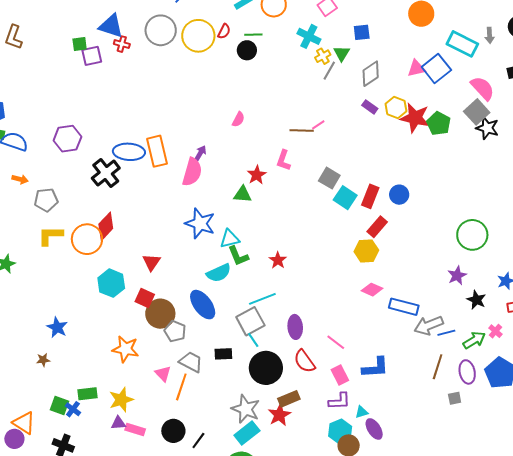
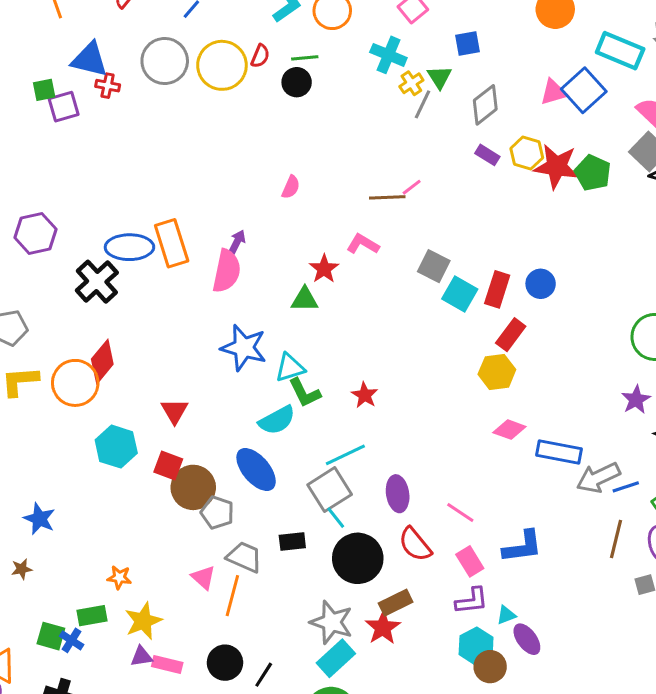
pink L-shape: (283, 160) -> (363, 244), turned 105
orange star: (125, 349) -> (119, 578), moved, size x0.6

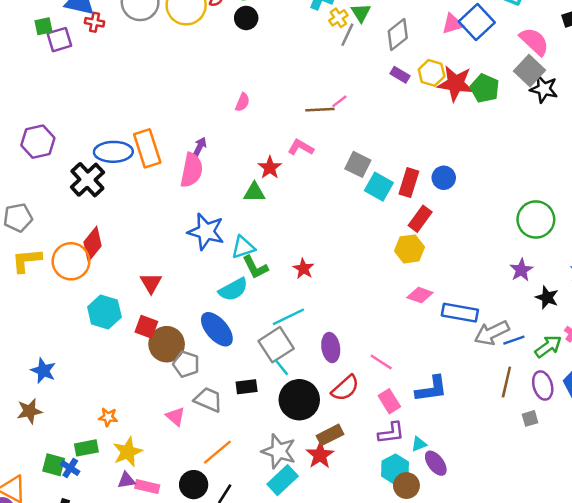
red semicircle: (415, 544) -> (345, 388), turned -92
brown star: (22, 569) -> (30, 411), size x1.5
orange line: (232, 596) -> (217, 452), moved, turned 36

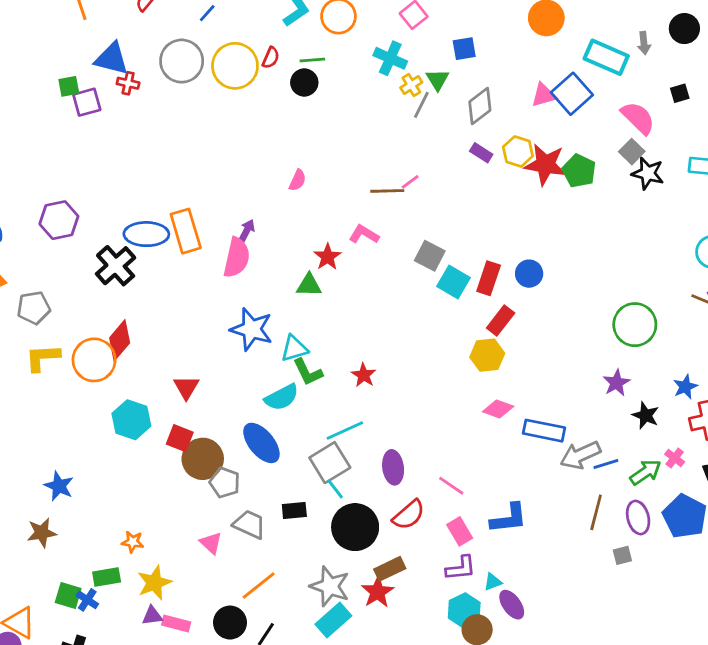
gray square: (530, 71) -> (632, 152), size x0.7

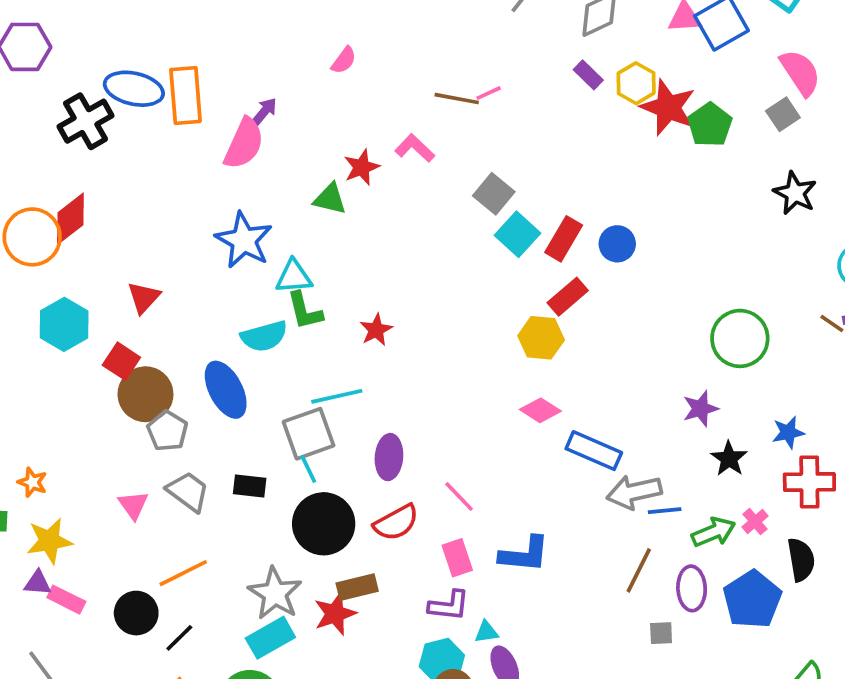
black star: (648, 173) -> (795, 193), moved

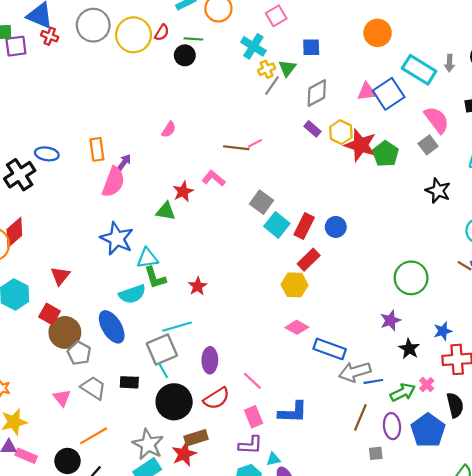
blue ellipse: (134, 89) -> (47, 154), size x0.7
orange rectangle: (186, 95) -> (97, 149), moved, size x0.7

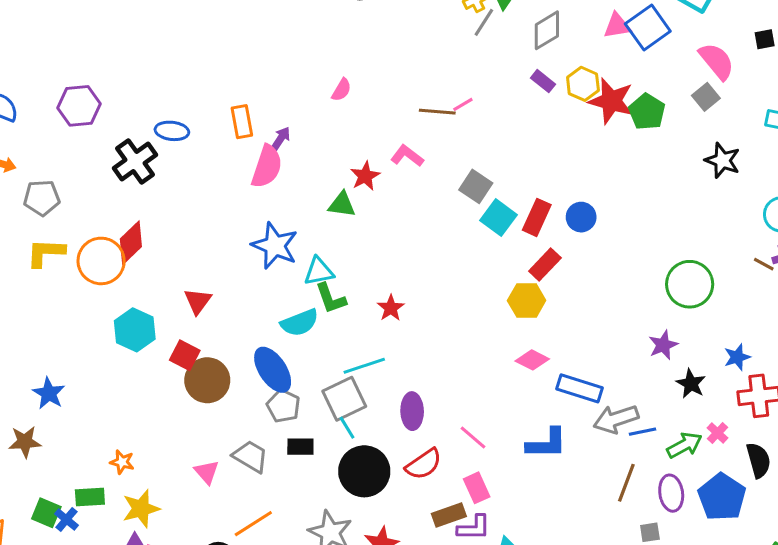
gray pentagon: (79, 353) -> (283, 406), moved
blue L-shape: (293, 412) -> (547, 443), moved
brown rectangle: (196, 438) -> (449, 515), moved

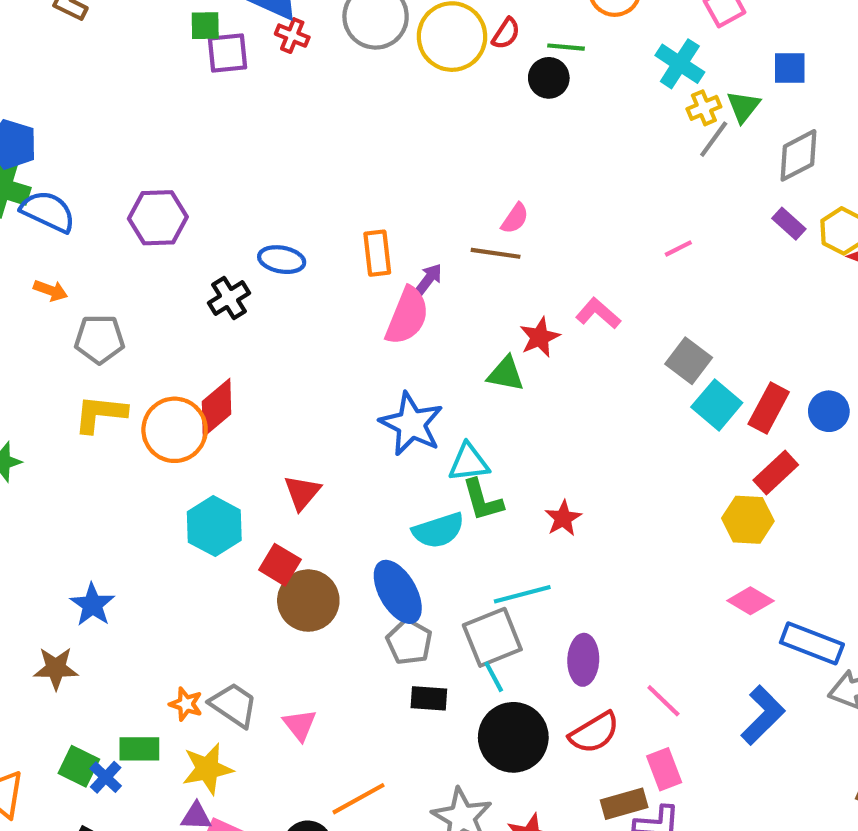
brown line: (437, 112) -> (496, 253), moved
black cross: (135, 162) -> (229, 298), size x0.7
blue L-shape: (547, 443) -> (763, 715), turned -48
gray trapezoid: (250, 456) -> (234, 705), moved

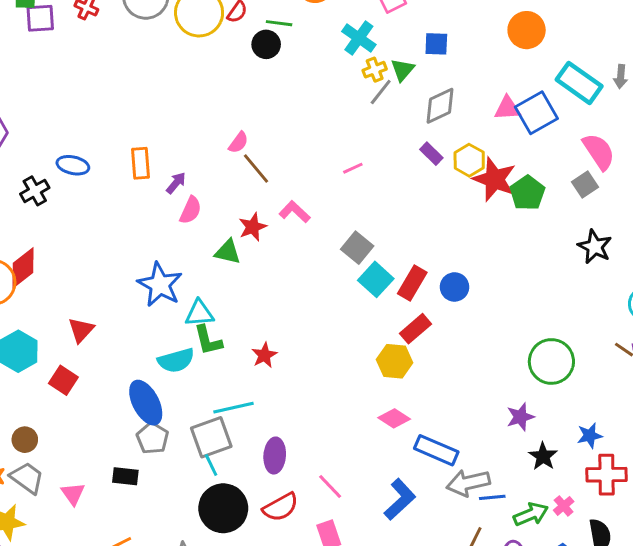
brown line: (496, 253) -> (256, 168), moved, turned 40
pink semicircle: (407, 316) -> (191, 210), moved, size x0.7
brown circle: (308, 601) -> (25, 440), moved, size x0.6
black rectangle: (429, 698) -> (125, 476), moved

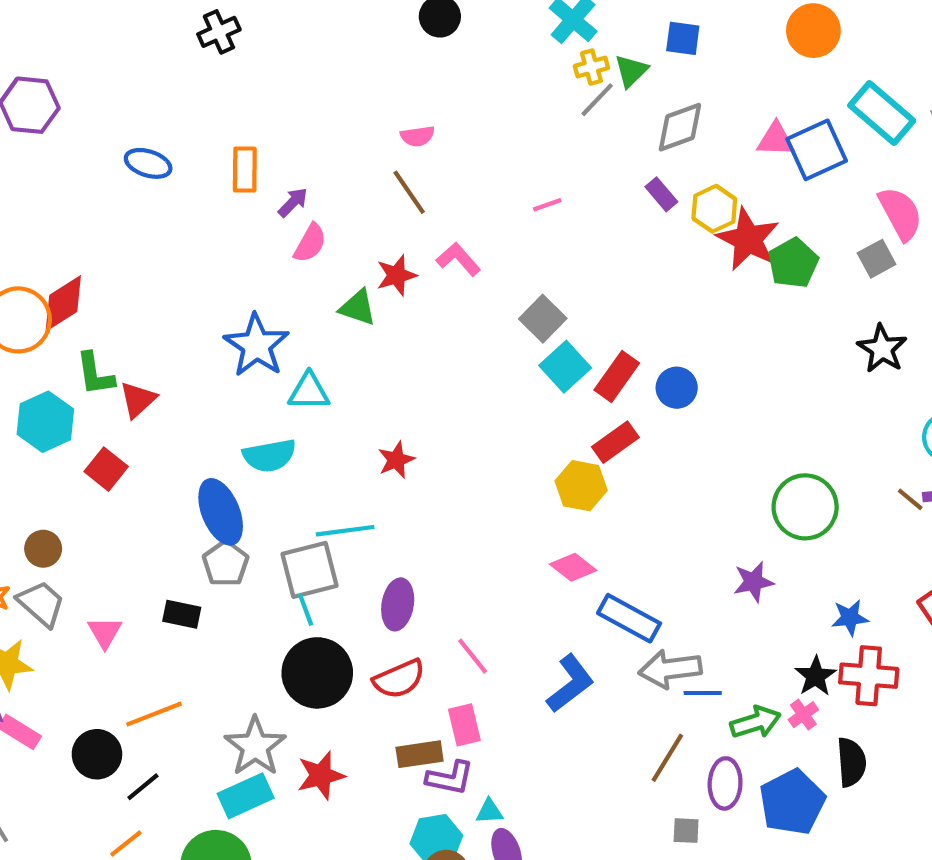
pink semicircle: (238, 143) -> (418, 136), moved, turned 40
black cross: (35, 191) -> (219, 32), moved
green L-shape: (208, 340) -> (95, 374), moved
black star: (543, 456) -> (816, 676), moved

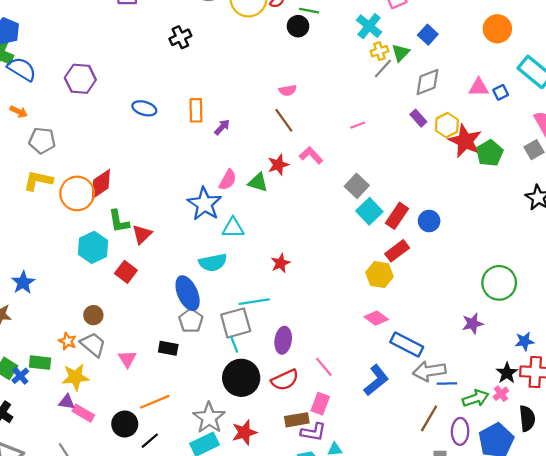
blue square: (683, 38) -> (428, 35), turned 36
blue square: (817, 150) -> (501, 92), size x0.5
pink semicircle: (310, 243) -> (228, 180), moved
pink rectangle: (464, 725) -> (320, 404), turned 35

